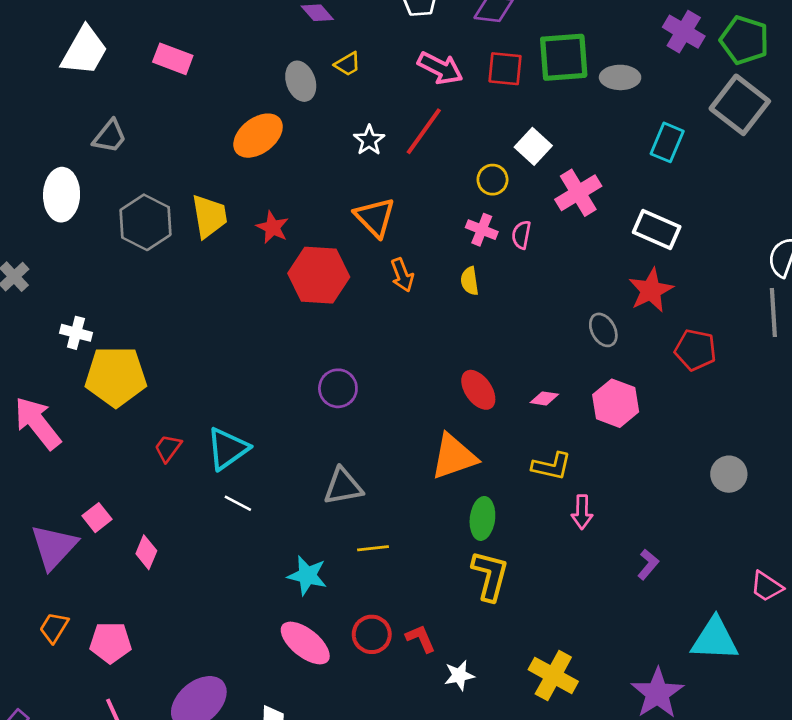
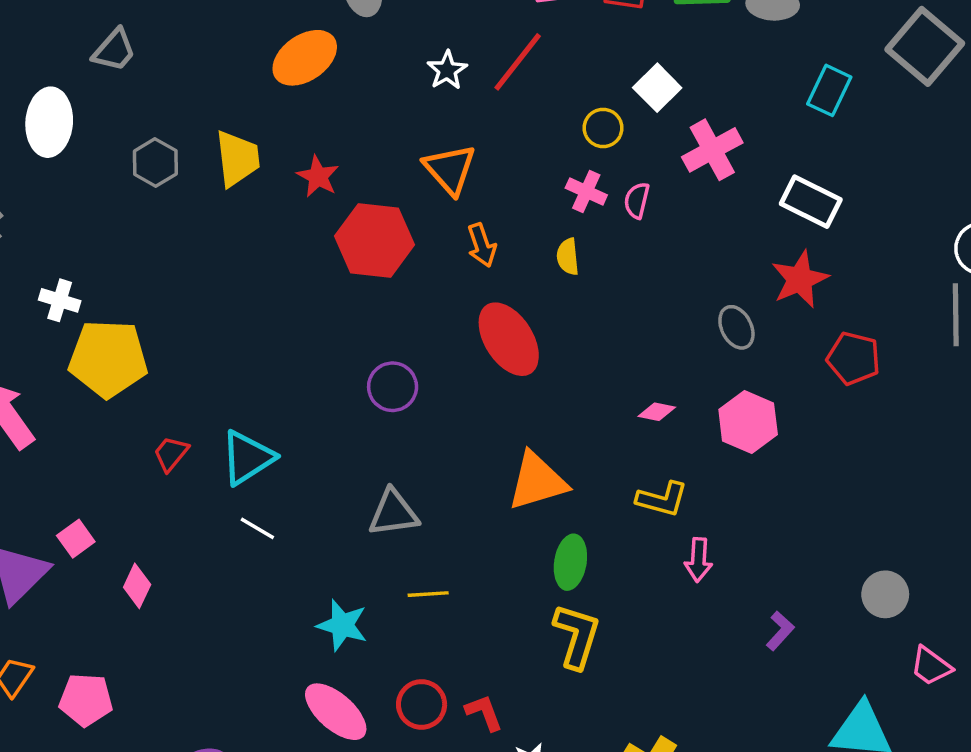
gray hexagon: (145, 222) -> (155, 163), size x0.7
red ellipse: (478, 390) -> (509, 339), moved, size x1.4
gray circle: (729, 474) -> (885, 594), moved

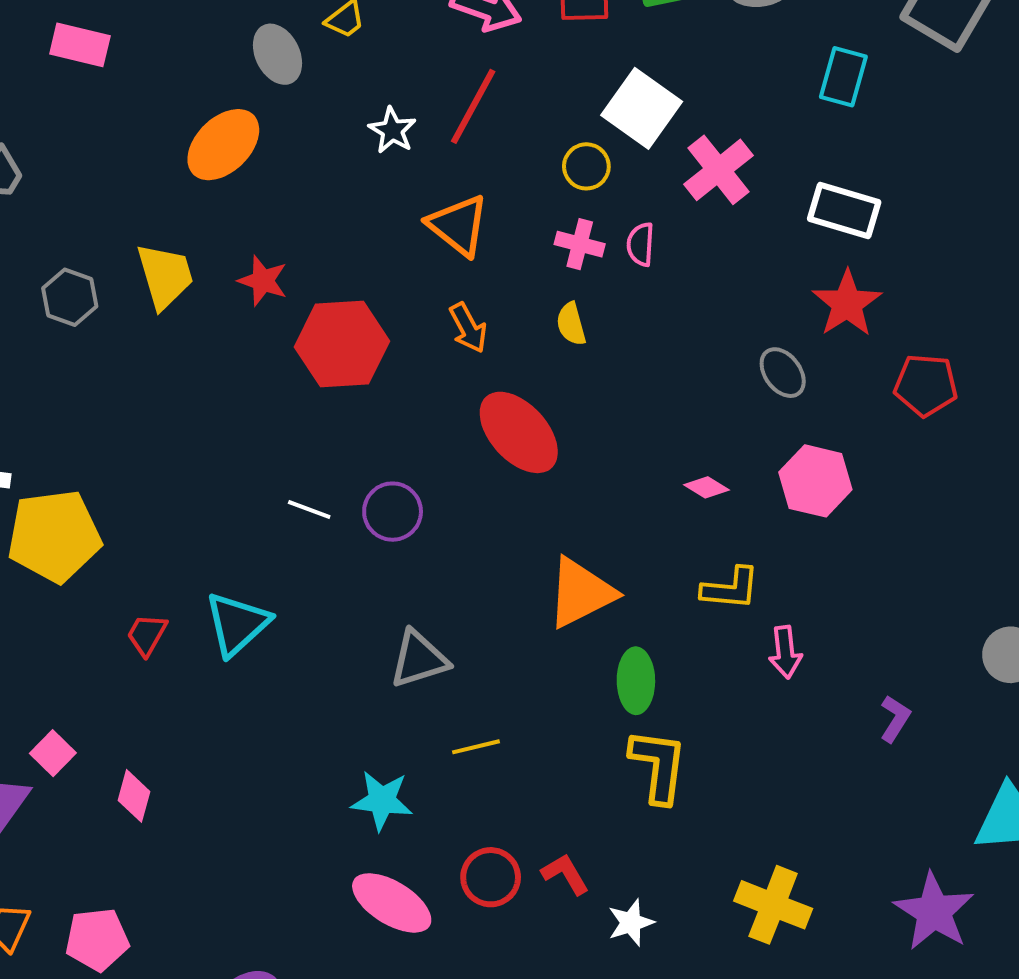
white square: (657, 88) -> (642, 108), size x1.4
orange triangle: (450, 169) -> (458, 225), moved
pink diamond: (657, 412) -> (707, 487), turned 30
white line: (257, 528) -> (309, 509), moved

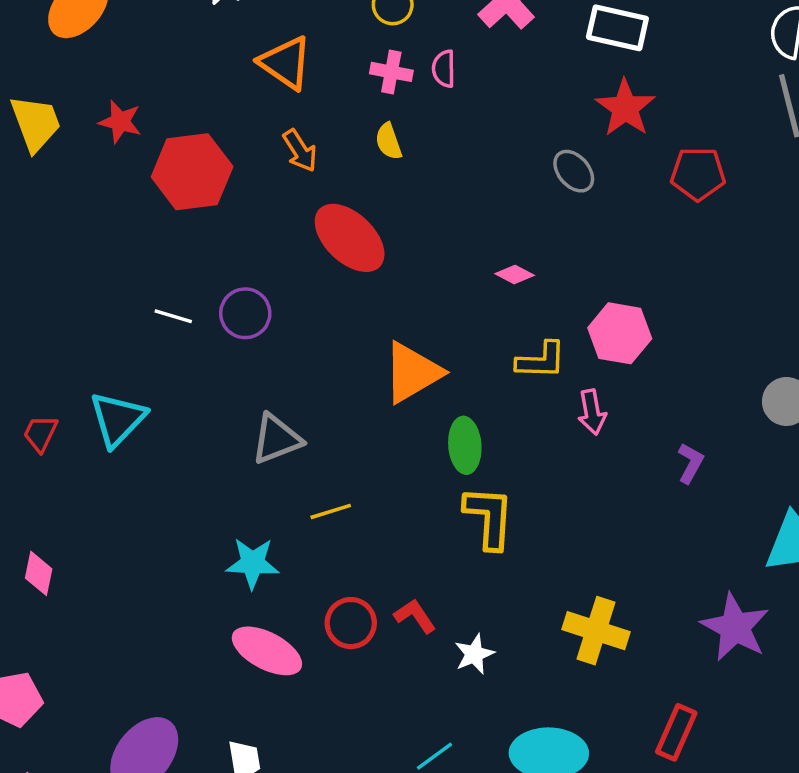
pink hexagon: (815, 481) -> (620, 333), moved

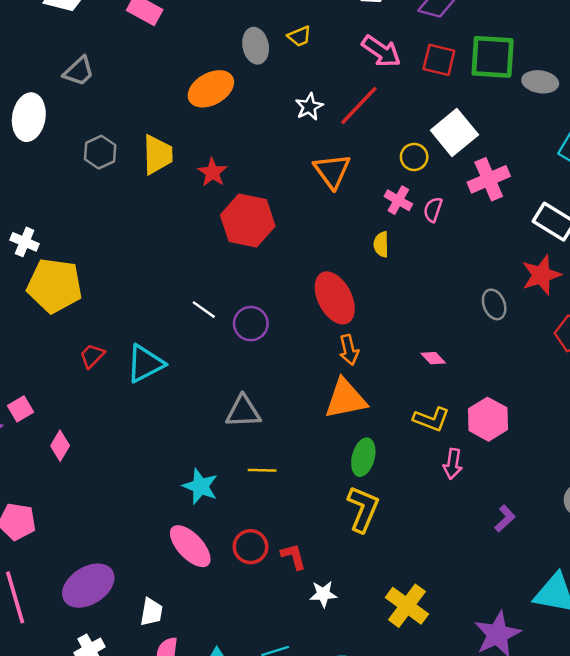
orange arrow: (300, 151) -> (349, 350), moved

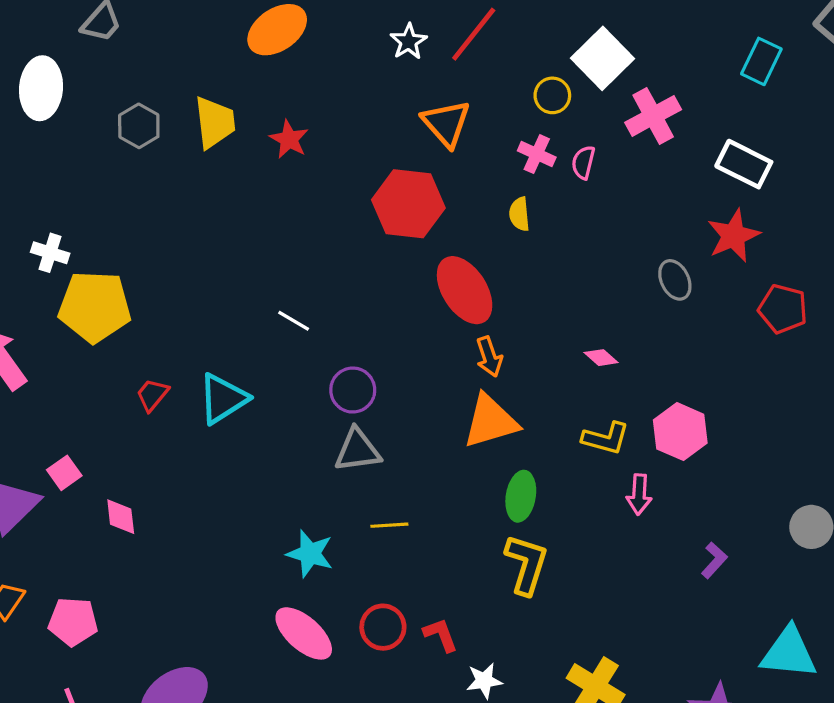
red hexagon: (248, 221) -> (408, 204), moved
purple circle: (251, 324) -> (353, 390), moved
pink diamond: (60, 446) -> (121, 517), turned -32

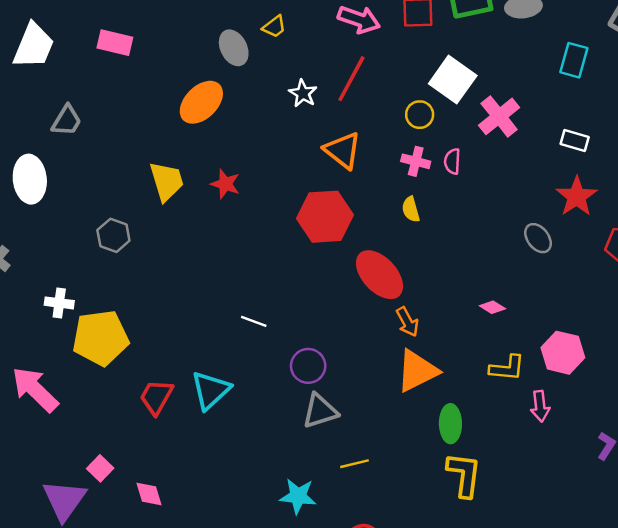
gray hexagon: (139, 126) -> (113, 235), moved
white rectangle: (744, 164) -> (575, 141), size x0.7
red trapezoid: (152, 395) -> (156, 397), size x1.4

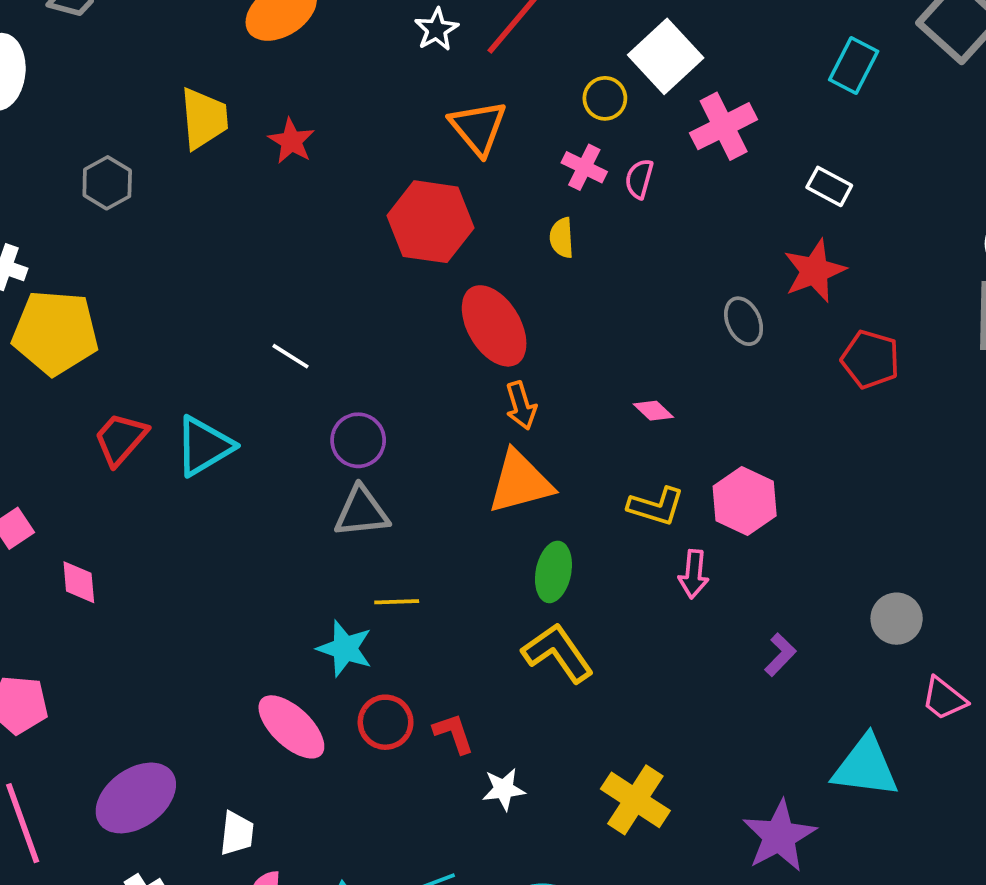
yellow L-shape: (464, 475) -> (558, 653), turned -54
cyan star: (298, 496) -> (345, 648), moved

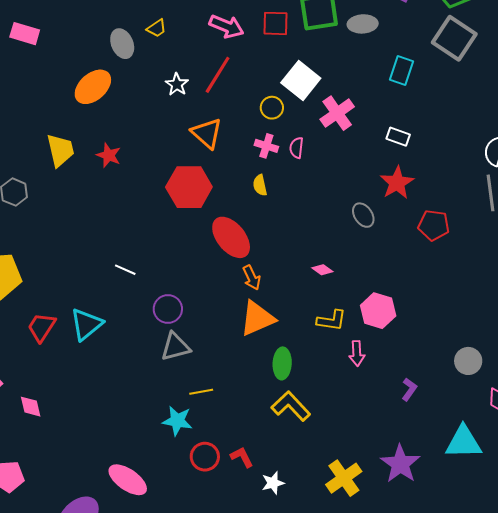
pink ellipse: (291, 727) -> (128, 480), moved
yellow cross: (635, 800) -> (344, 478), turned 30
purple star: (779, 836) -> (400, 464), moved

